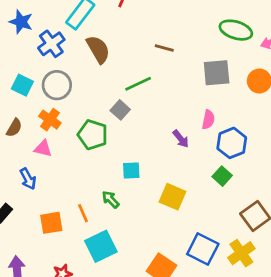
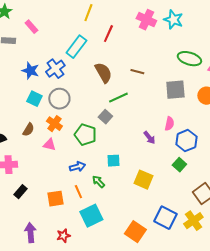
blue star: (21, 22) -> (30, 71), moved
brown semicircle: (98, 49) -> (103, 73), moved
blue arrow: (28, 179) -> (77, 167), moved, turned -77

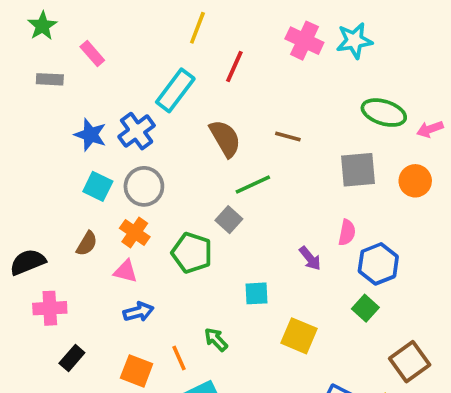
cyan star: (173, 20) -> (354, 41), turned -30
cyan square: (113, 161) -> (257, 293), moved
blue arrow: (77, 167) -> (138, 312), moved
orange square: (55, 199) -> (137, 371), turned 30

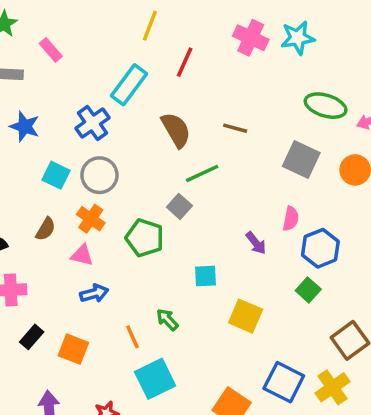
blue star: (90, 135) -> (25, 126), moved
gray square: (358, 170) -> (301, 160), turned 30
orange square: (137, 371) -> (73, 349), moved

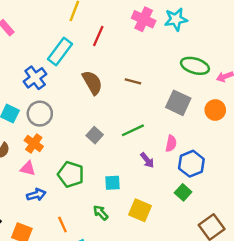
green line: (202, 173) -> (133, 130), moved
green pentagon: (145, 238) -> (71, 174), moved
green arrow: (167, 320) -> (101, 213), moved

